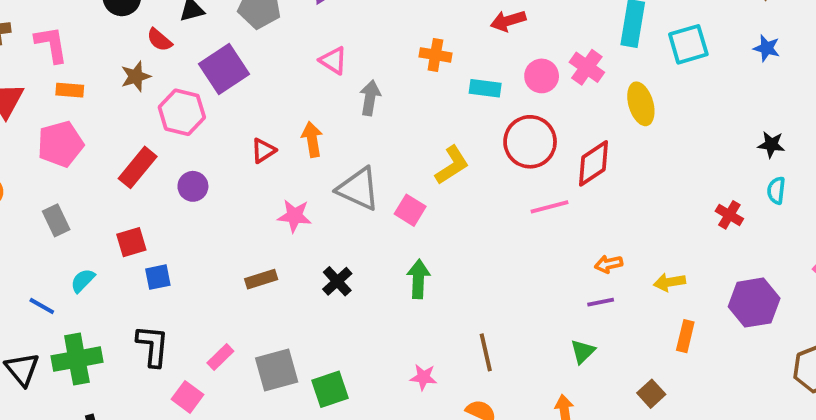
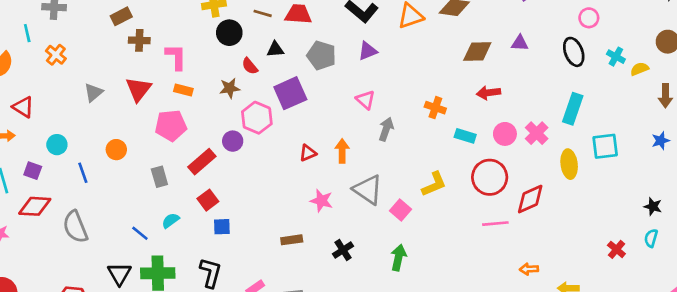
cyan square: (688, 44) -> (605, 146), moved
blue star: (767, 48) -> (661, 141), turned 30
red rectangle: (138, 167) -> (202, 162), moved
purple circle: (193, 186) -> (233, 141), moved
red square: (131, 242) -> (208, 200), turned -30

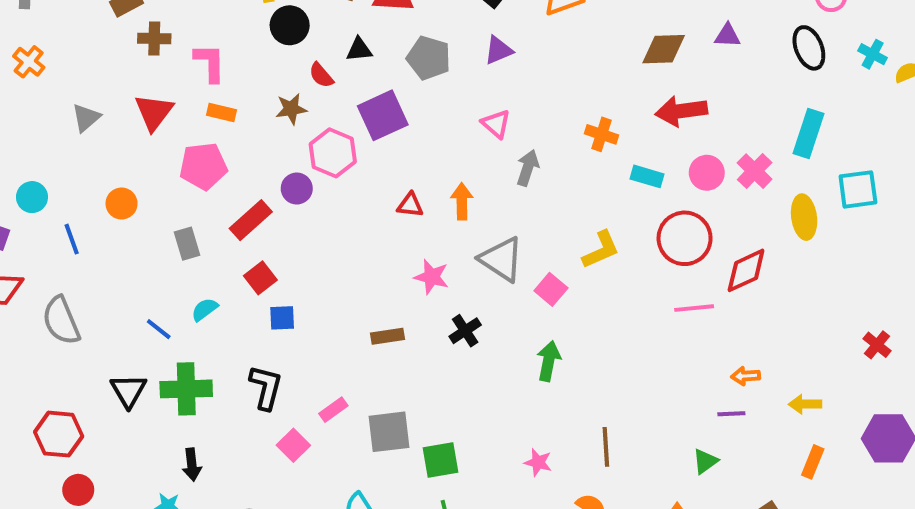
red arrow: (488, 93) -> (681, 111), size x1.4
red triangle: (308, 153) -> (410, 205), turned 30
black cross: (343, 250) -> (465, 331), moved

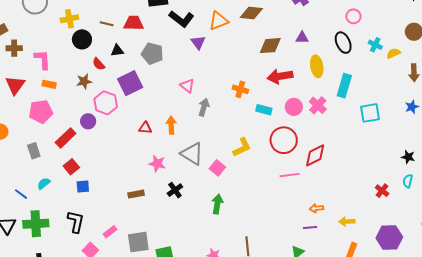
purple triangle: (498, 50) -> (198, 42), moved, turned -42
yellow ellipse: (804, 217) -> (317, 66), moved

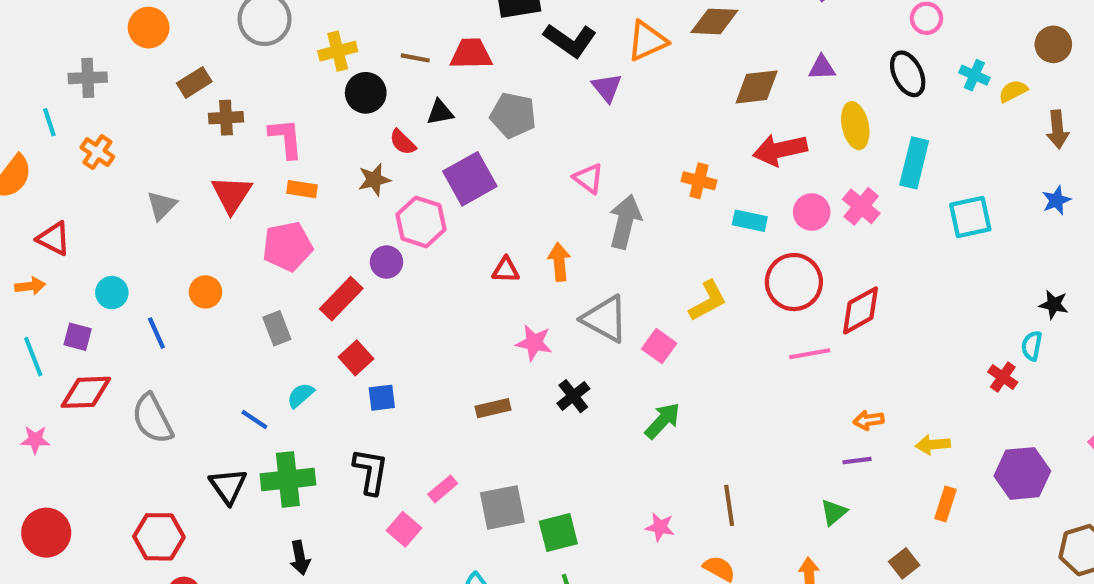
gray arrow: (204, 107) -> (625, 222), size x1.4
cyan semicircle: (408, 181) -> (1032, 346), moved
green arrow: (217, 204) -> (663, 421), turned 36

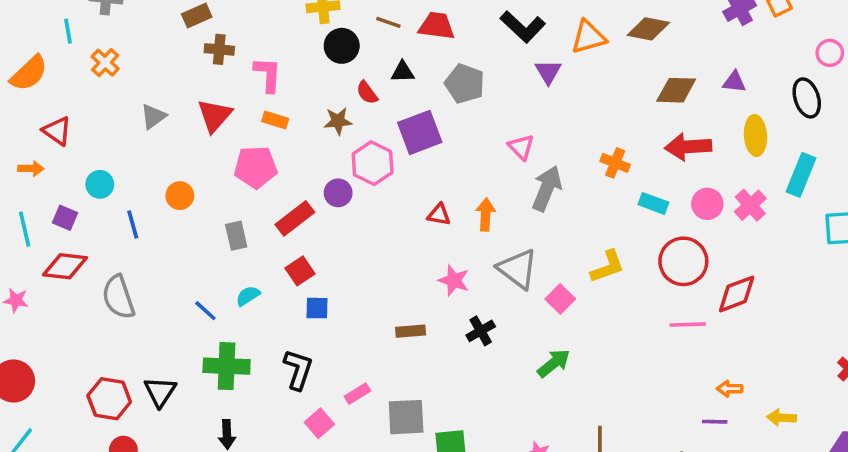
black triangle: (228, 486) -> (160, 392), moved

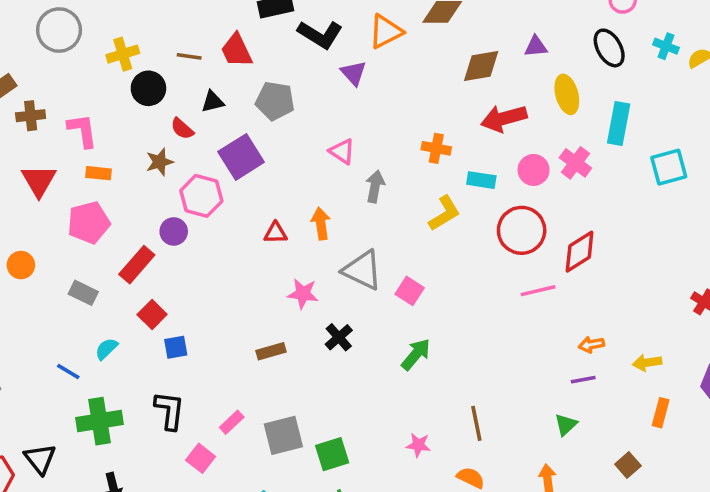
red trapezoid: (437, 26) -> (236, 50), turned -111
gray arrow: (547, 188) -> (375, 186), size x0.7
gray rectangle: (236, 236) -> (83, 293), turned -40
yellow L-shape: (608, 267) -> (444, 213), moved

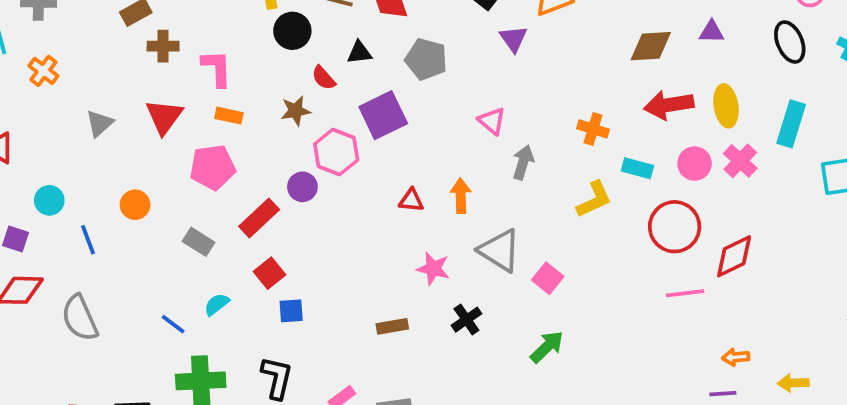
yellow ellipse: (567, 94) -> (726, 106), moved

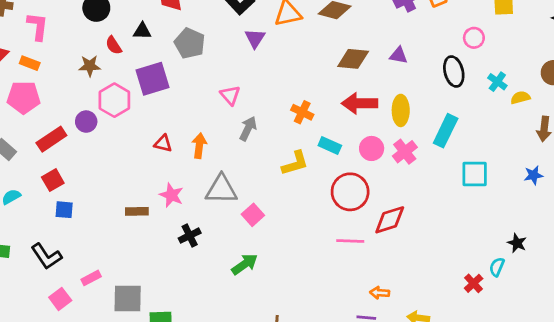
orange rectangle: (229, 116) -> (30, 63), moved
gray triangle: (500, 250) -> (221, 189), turned -40
brown rectangle: (392, 326) -> (137, 211), moved
black L-shape: (277, 378) -> (46, 256), turned 124

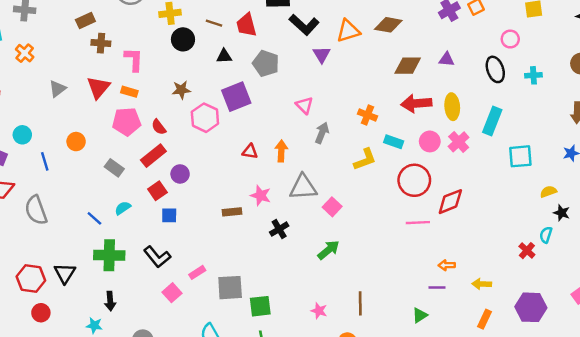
red semicircle: (114, 45) -> (159, 127), moved
cyan cross: (497, 82) -> (533, 75), turned -35
yellow semicircle: (520, 98) -> (548, 192), moved
purple circle: (86, 122) -> (180, 174), moved

